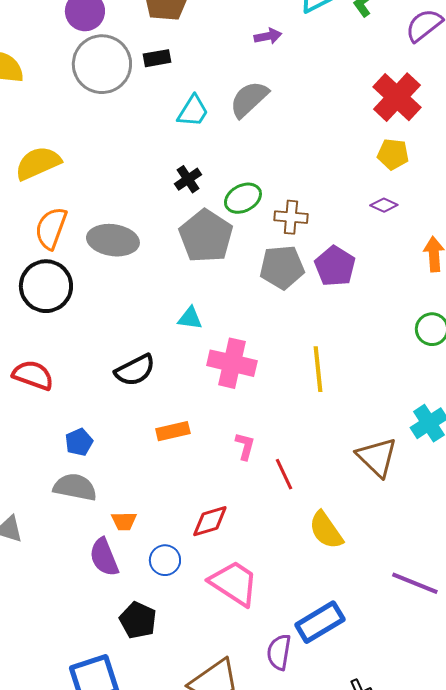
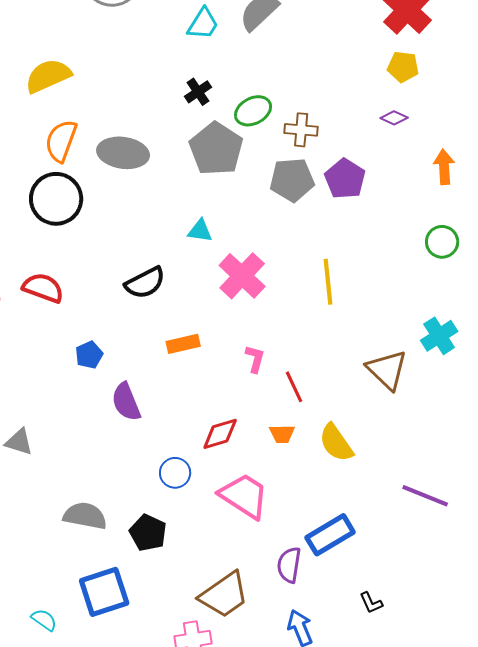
pink cross: (232, 363) -> (242, 276), turned 30
gray semicircle: (75, 487) -> (85, 516), moved
orange trapezoid: (124, 521) -> (282, 434), moved
purple semicircle: (104, 557) -> (126, 402), moved

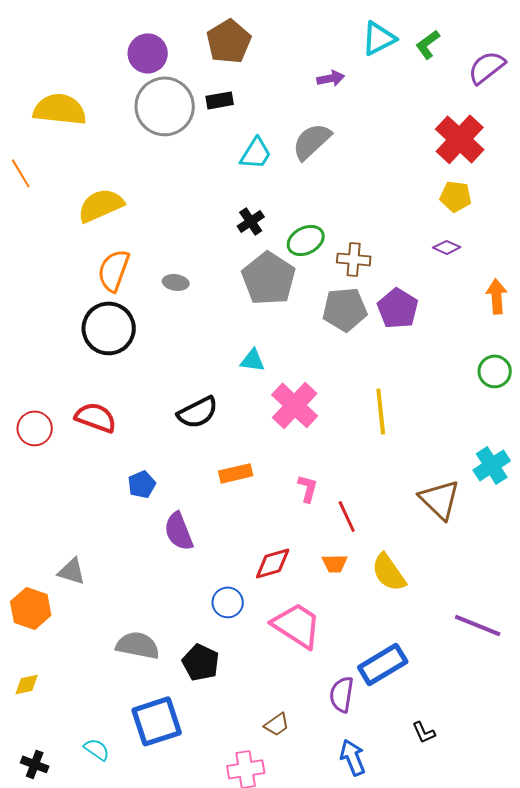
gray ellipse: (123, 153) -> (176, 282), size x0.5
brown trapezoid: (224, 595) -> (277, 724), size x0.5

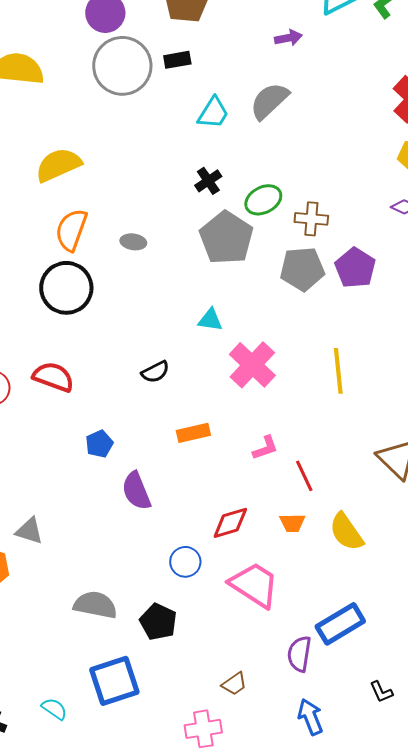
black semicircle: (198, 412) -> (155, 372), size x0.7
pink L-shape: (308, 488) -> (265, 448), turned 56

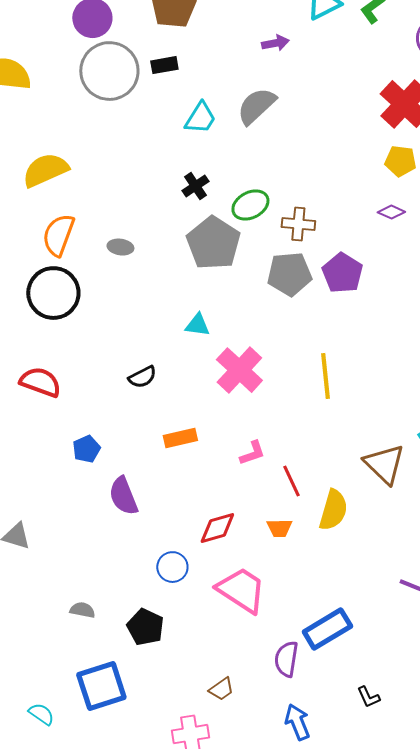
yellow semicircle: (346, 532) -> (333, 510), moved, turned -129
gray semicircle: (95, 605) -> (82, 610), size x0.6

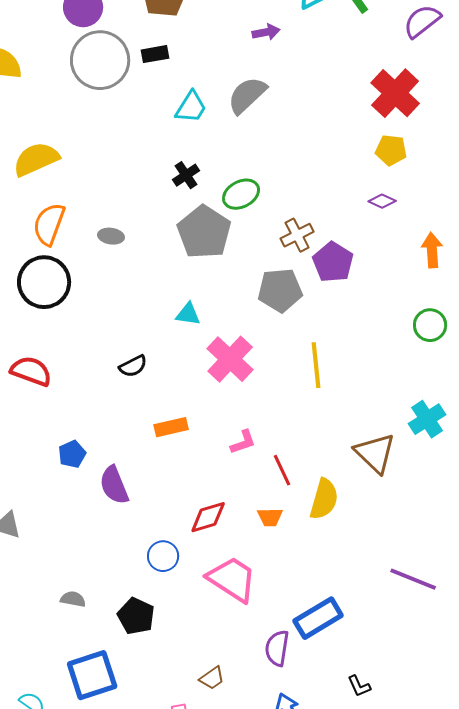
brown cross: (298, 224) -> (297, 235), moved, turned -32
gray pentagon: (289, 274) -> (280, 290), moved
blue pentagon: (86, 449) -> (72, 454), moved

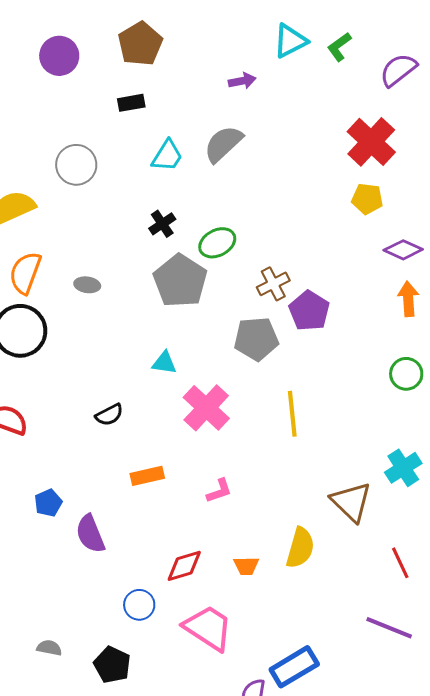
gray circle: (100, 60) -> (76, 165), moved, size x0.7
purple diamond: (382, 201) -> (403, 250), moved, size x1.4
red line: (282, 470) -> (400, 563), moved

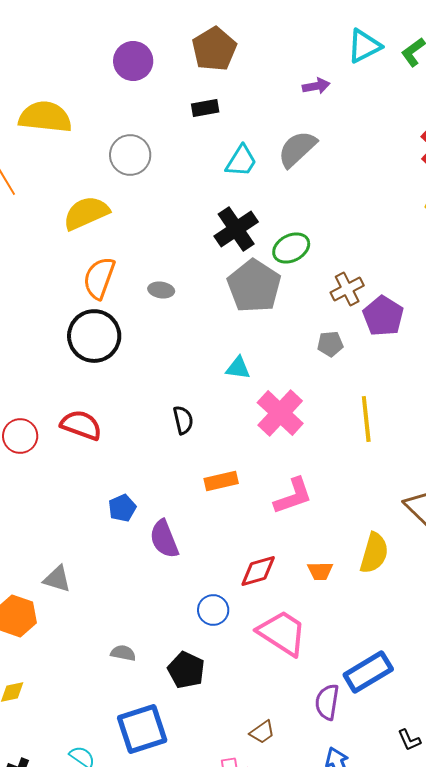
gray circle: (76, 165) -> (130, 155), moved
black cross: (162, 224) -> (236, 229), size x1.6
gray pentagon: (256, 339) -> (330, 344), size x0.6
black semicircle: (109, 415) -> (183, 420), turned -76
pink L-shape: (219, 491) -> (293, 496), size x1.5

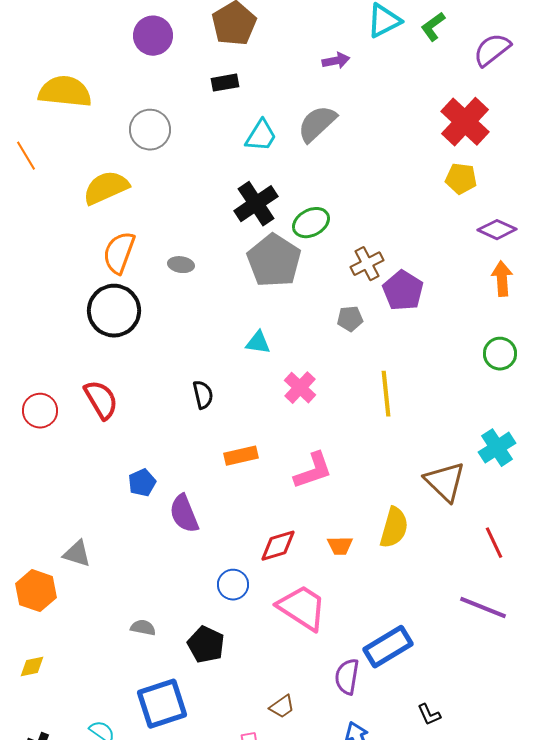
pink cross: (280, 413) -> (300, 388), size x0.7
red semicircle: (81, 425) -> (101, 400), turned 39

